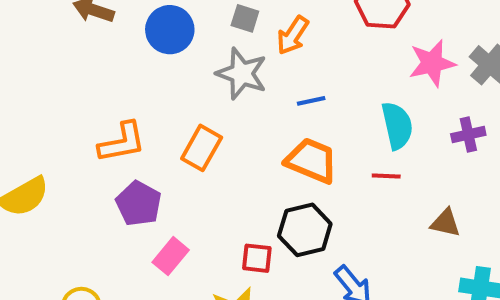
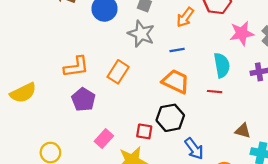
orange arrow: (293, 35) -> (185, 17), moved
brown triangle: (445, 223) -> (243, 131), moved
pink rectangle: (171, 256) -> (104, 139), moved

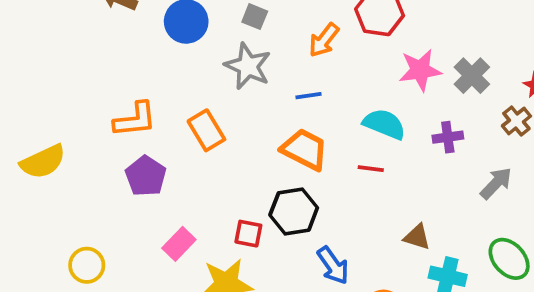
cyan semicircle: (222, 65) -> (384, 124), turned -60
orange rectangle: (118, 72) -> (206, 130), turned -65

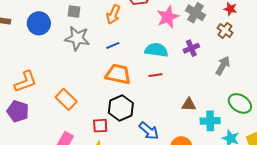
orange rectangle: (206, 130) -> (66, 99), moved
purple pentagon: (146, 176) -> (18, 111), moved

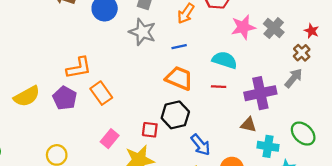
purple cross: (191, 48) -> (260, 93), moved, size x1.8
gray arrow: (223, 66) -> (294, 78), moved
orange rectangle: (66, 99) -> (101, 93), moved

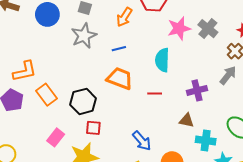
gray star: (142, 32) -> (84, 36), turned 30
cyan semicircle: (225, 60) -> (162, 60), turned -105
red line: (219, 87) -> (155, 93), moved
purple cross: (260, 93) -> (197, 90), size x0.7
black hexagon: (175, 115) -> (83, 101), moved

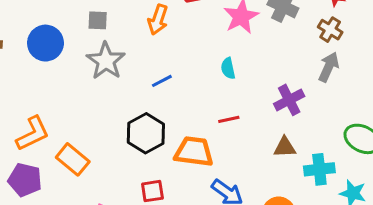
blue line: (119, 49) -> (162, 81), moved
cyan semicircle: (162, 60) -> (228, 68), size x0.6
orange trapezoid: (120, 78) -> (194, 152), moved
black hexagon: (83, 101) -> (146, 133), moved

